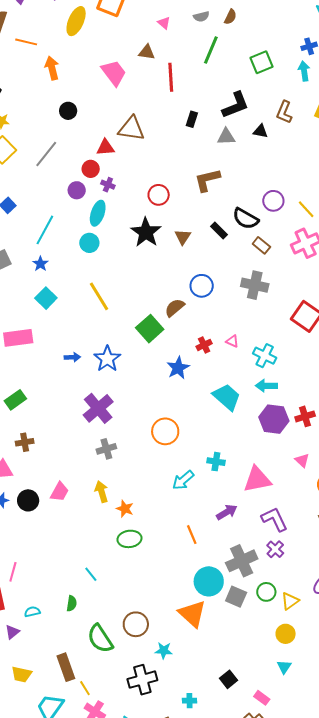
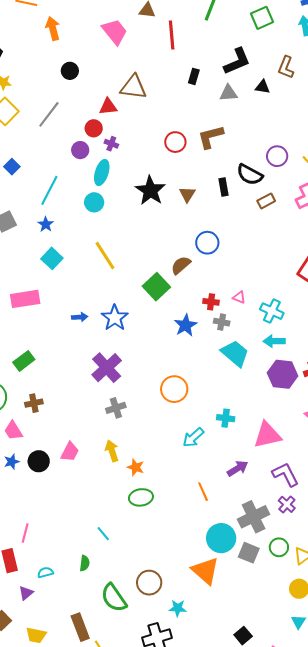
red circle: (159, 195) -> (175, 142), moved
black rectangle: (219, 231) -> (223, 187), turned 36
brown rectangle: (261, 245) -> (266, 201), turned -66
gray cross: (255, 285) -> (222, 322), moved, size x0.6
red cross: (204, 345) -> (211, 302), turned 35

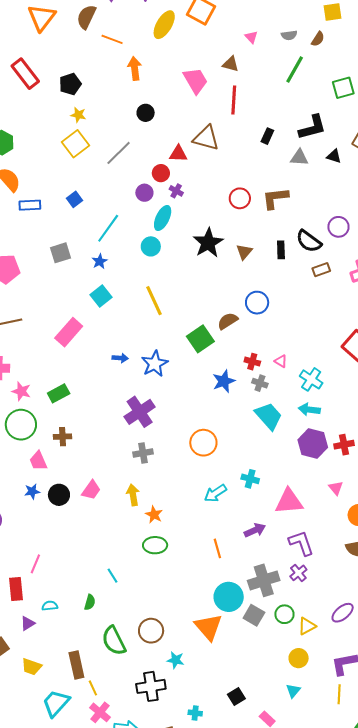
red line: (172, 35) -> (234, 100), moved
pink rectangle: (25, 299) -> (69, 332), turned -48

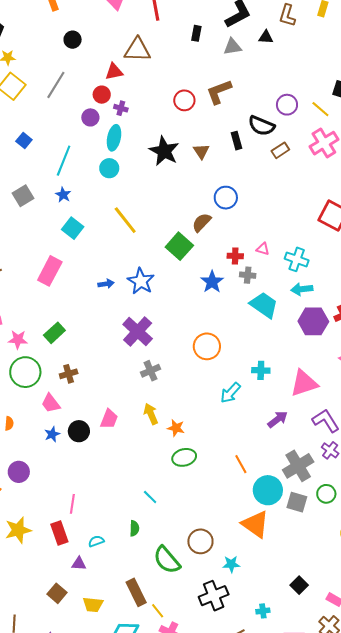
orange line: (217, 548) -> (241, 464), moved
purple triangle: (28, 623) -> (79, 564), turned 49

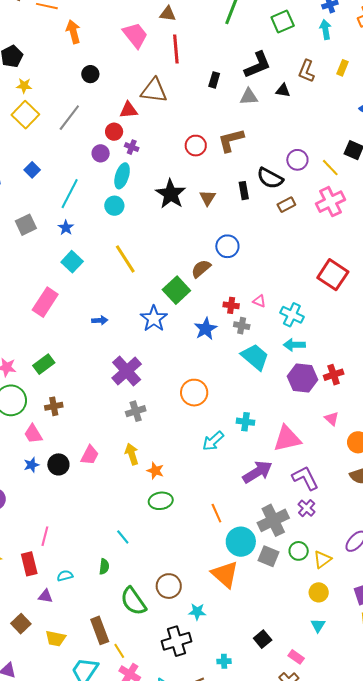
blue star: (141, 281) -> (154, 319), moved
purple arrow: (278, 419) -> (257, 472), size x1.4

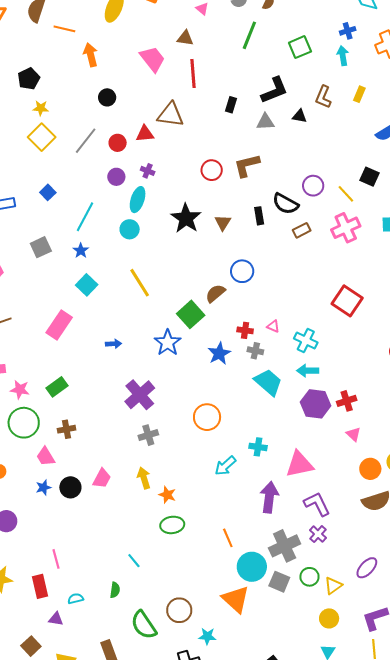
red circle: (114, 132) -> (118, 143), moved
pink triangle: (332, 419) -> (353, 434), moved
purple arrow: (257, 472) -> (269, 497), turned -52
pink line: (45, 536) -> (56, 559), turned -30

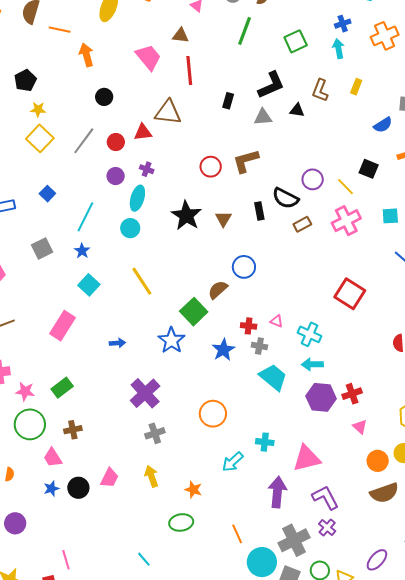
orange star: (167, 495) -> (193, 490), moved

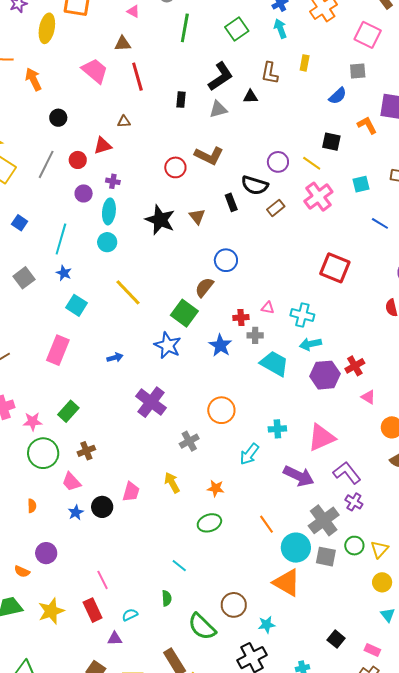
brown triangle: (168, 112) -> (124, 122), size x0.5
brown L-shape: (246, 161) -> (209, 156), turned -128
gray cross: (155, 433) -> (189, 441), moved
purple arrow: (277, 492) -> (299, 476), turned 120

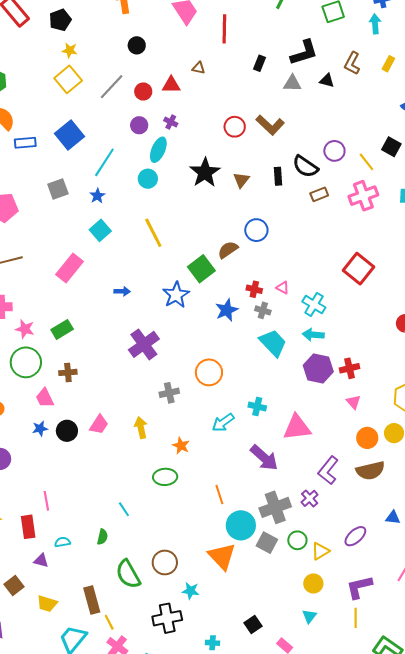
blue square: (20, 223) -> (69, 135), size x1.8
purple L-shape: (347, 473) -> (328, 470), moved, turned -120

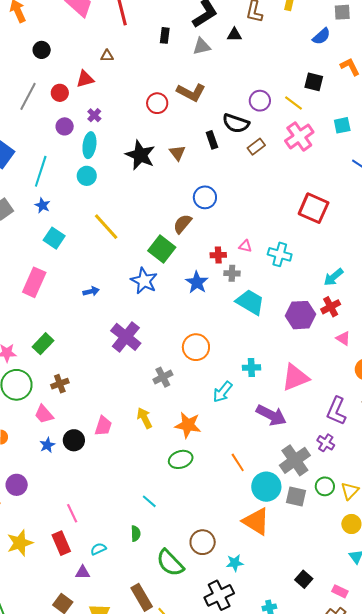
purple cross: (171, 122) -> (94, 115), turned 32
cyan arrow: (313, 335) -> (333, 277), moved, turned -30
orange star: (181, 446) -> (188, 425), size x1.5

